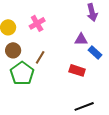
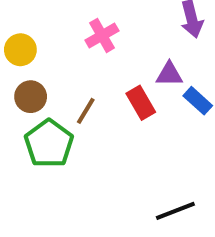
pink cross: (37, 23) -> (102, 35), moved
red rectangle: (77, 70) -> (141, 103), moved, turned 42

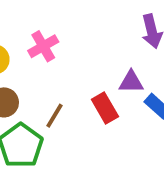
pink cross: (102, 35) -> (43, 46), moved

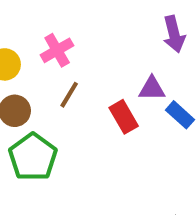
brown line: (54, 116) -> (69, 95), moved

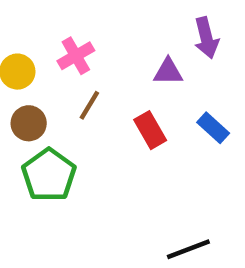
purple triangle: (152, 89) -> (168, 72), moved

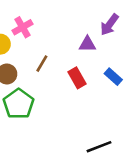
purple arrow: (206, 38) -> (109, 25), turned 50
pink cross: (76, 56) -> (22, 27), moved

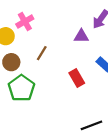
red rectangle: (77, 78) -> (77, 78), moved

